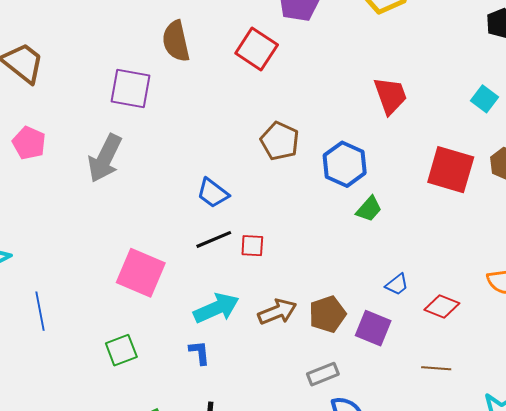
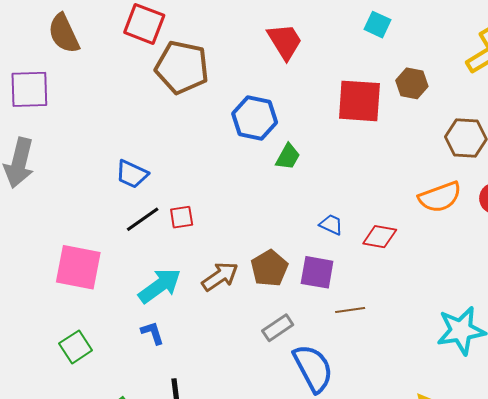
brown pentagon: (280, 141) -> (182, 67), moved, size x1.4
blue trapezoid: (397, 284) -> (331, 225), turned -105
brown line: (436, 368) -> (350, 310), moved

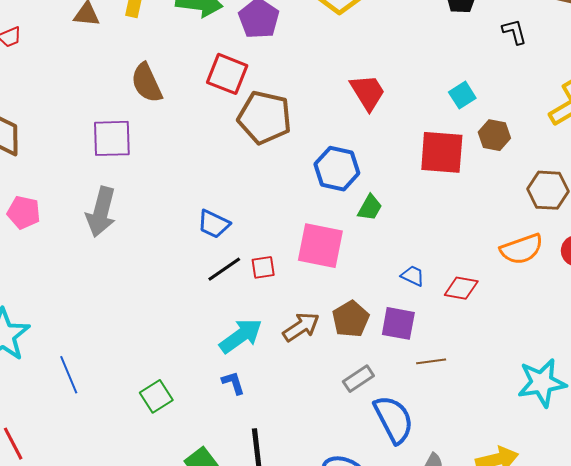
cyan square: (378, 25) -> (462, 95), moved, turned 32
pink square: (78, 267) -> (320, 246), moved

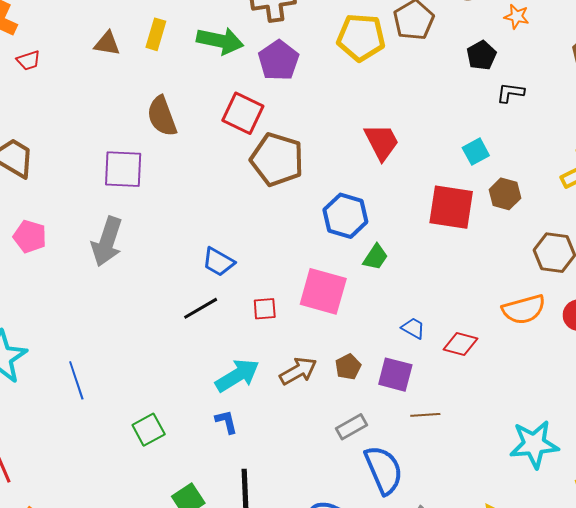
black L-shape: (514, 32) -> (510, 93), moved, turned -72
black line: (224, 269) -> (201, 308), moved
brown pentagon: (351, 319) -> (348, 367), size x0.7
blue line: (69, 375) -> (76, 380), moved

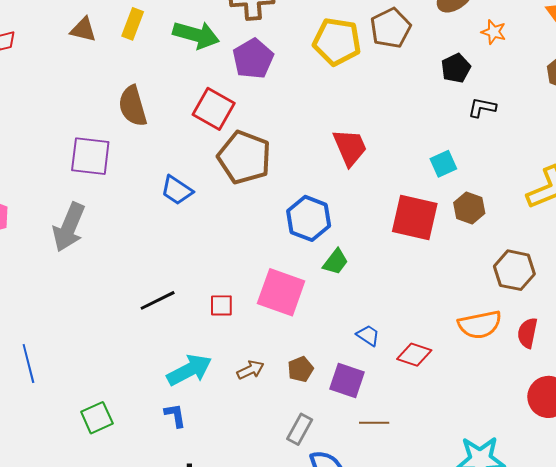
blue trapezoid: (218, 262) -> (177, 190), moved
brown arrow: (298, 371) -> (250, 370), size x0.7
gray rectangle: (352, 427) -> (300, 429), turned -36

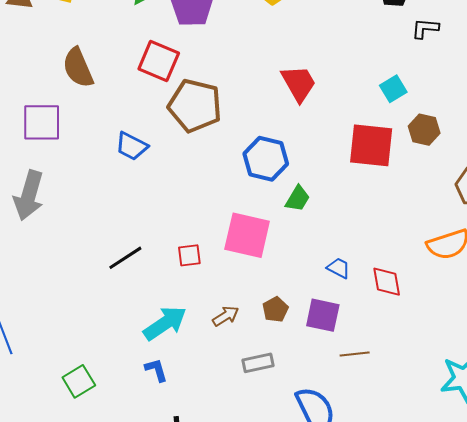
red diamond: (414, 355) -> (387, 282), turned 68
gray rectangle: (300, 429) -> (258, 363), moved, turned 56

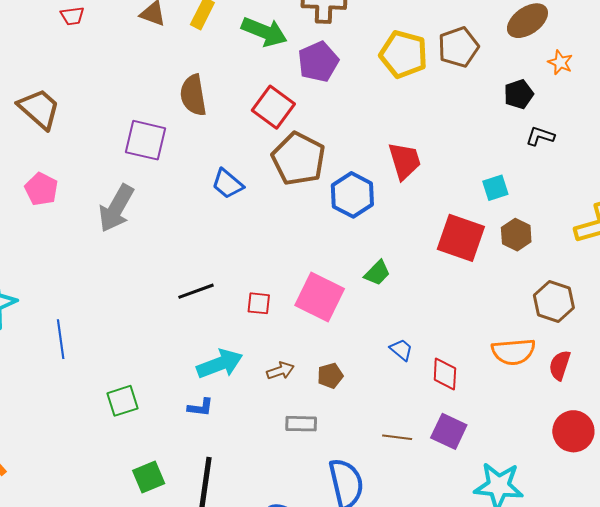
blue hexagon: (266, 159) -> (352, 195), moved
purple square: (323, 315) -> (449, 431), moved
blue L-shape: (156, 370) -> (200, 407), turned 100

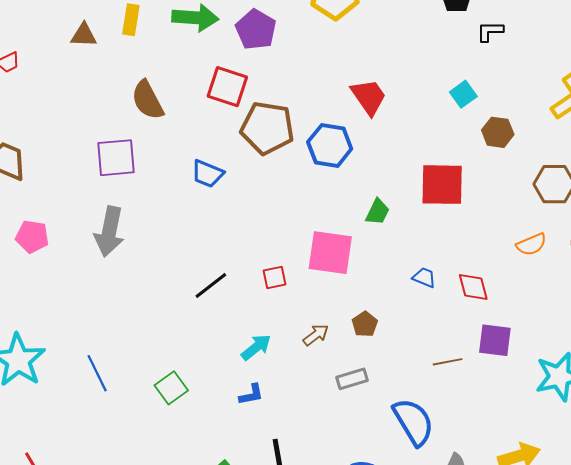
red square: (461, 238) -> (442, 185), moved
orange semicircle: (513, 352) -> (531, 244), size x0.7
cyan arrow: (220, 364) -> (256, 347), size x0.7
green square: (122, 401) -> (171, 388), moved

